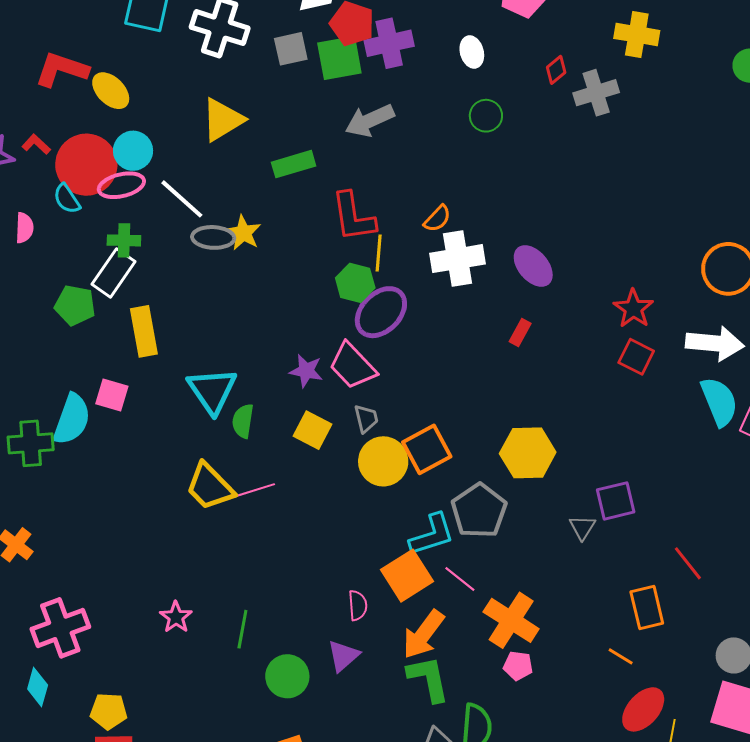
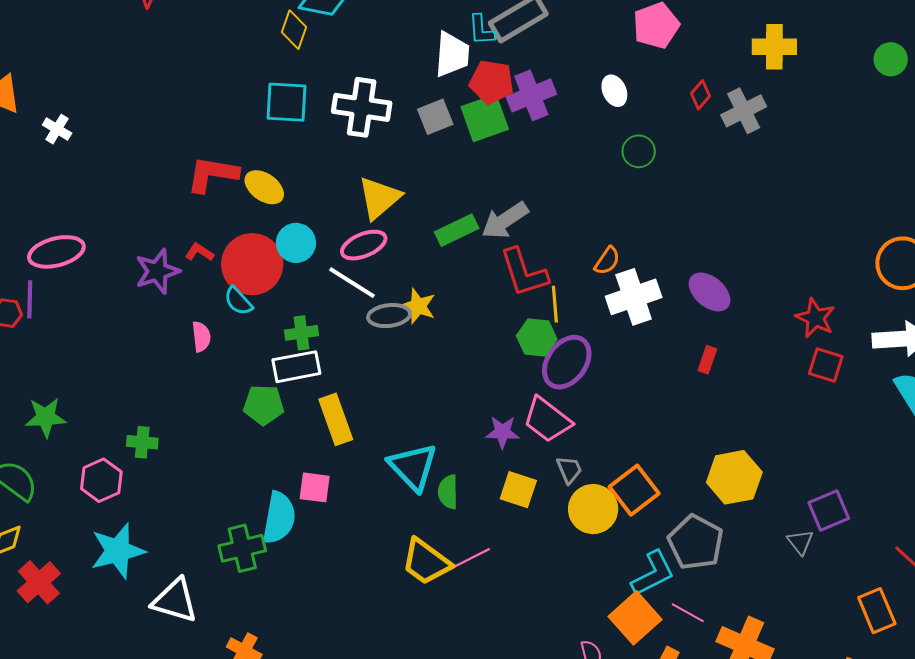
gray arrow: (370, 120) -> (505, 220), moved
pink ellipse: (121, 185) -> (364, 245), moved
white rectangle: (113, 273) -> (296, 367), turned 54

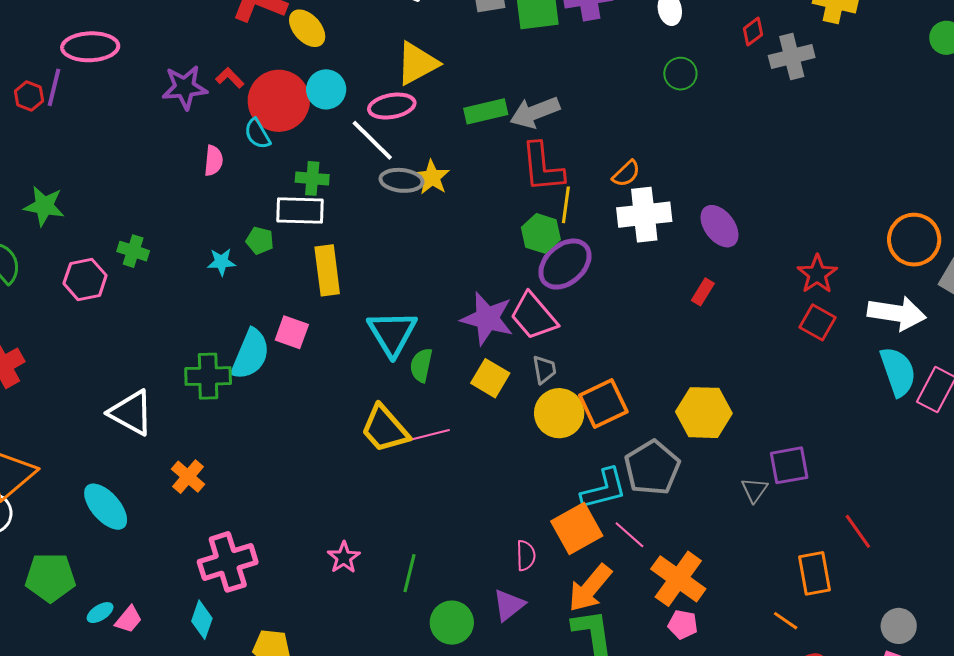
green pentagon: (264, 405) -> (260, 241), size x0.7
purple star: (502, 432) -> (487, 319), size x1.6
cyan star: (118, 551) -> (221, 262), moved, size x0.5

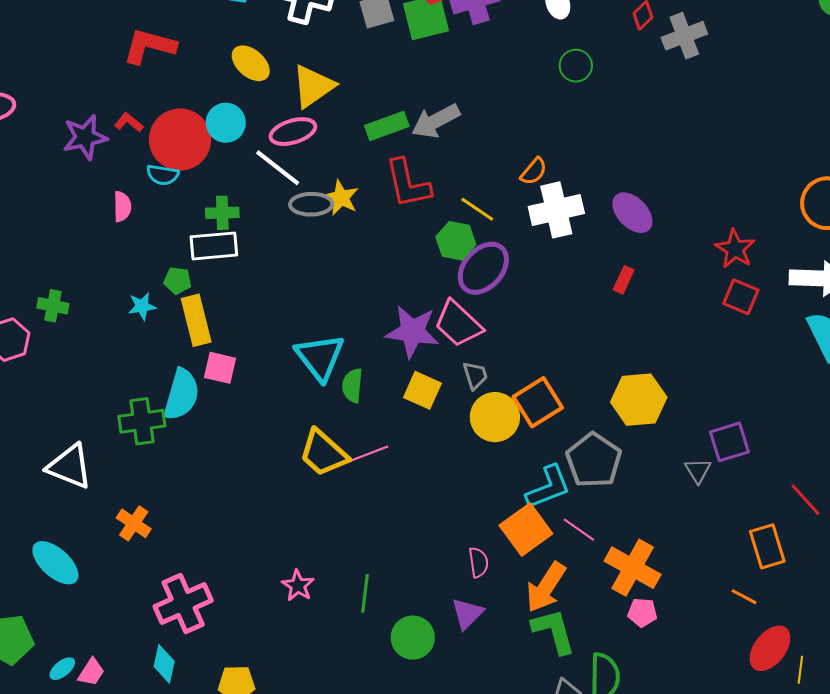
yellow ellipse: (307, 28) -> (251, 63), moved
cyan semicircle: (257, 134) -> (163, 175), turned -44
red L-shape: (542, 167) -> (408, 184), moved
yellow line: (566, 205) -> (477, 209), turned -57
yellow rectangle: (327, 270) -> (196, 320), moved

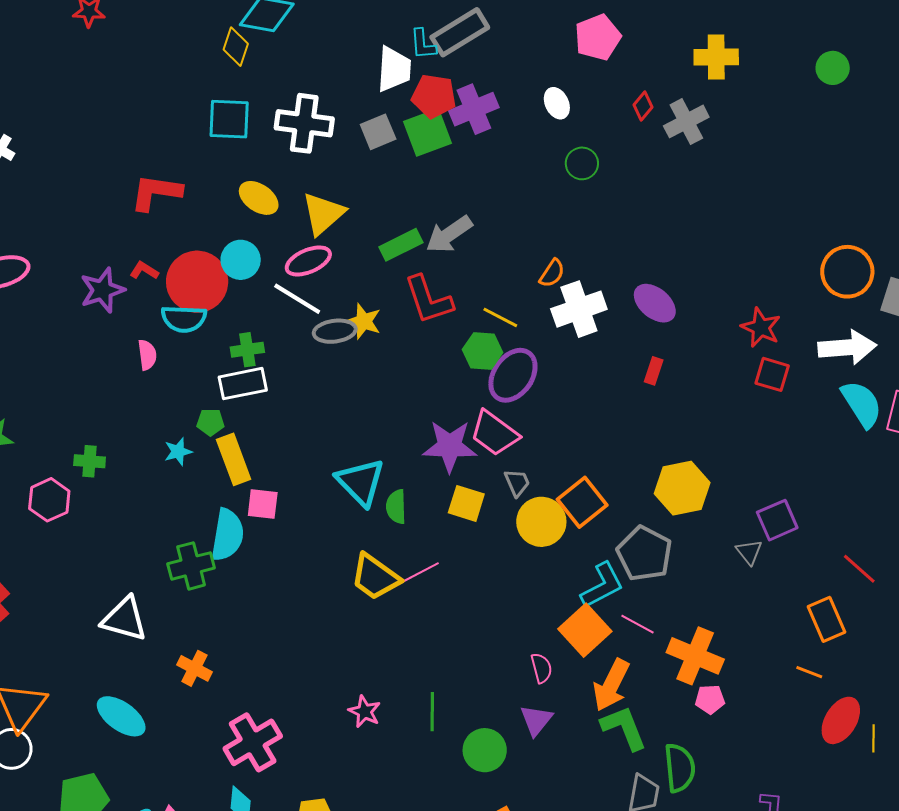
cyan semicircle: (163, 175) -> (184, 319), size x1.4

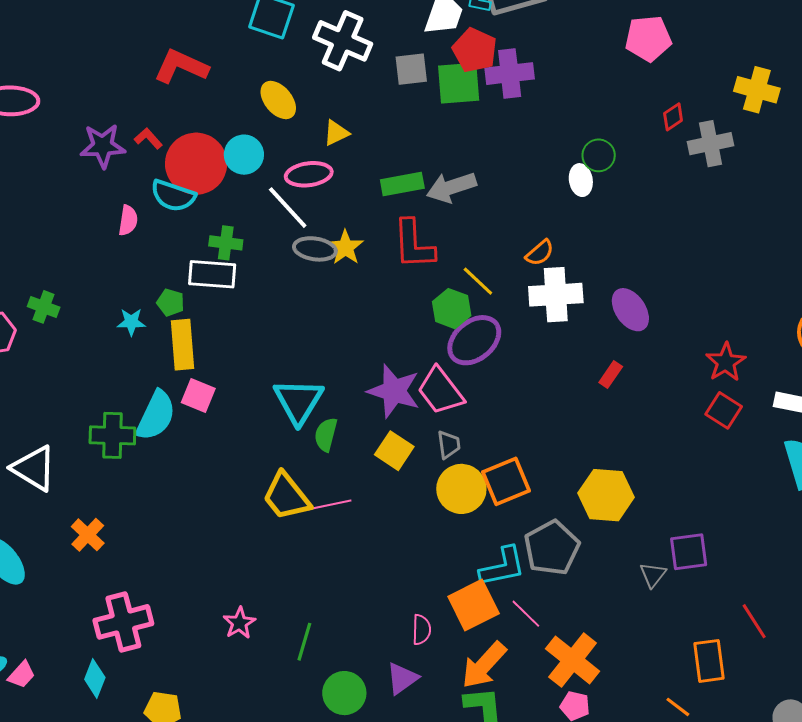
white ellipse: (557, 103) -> (581, 180), moved
yellow triangle: (323, 214) -> (336, 133), size x0.6

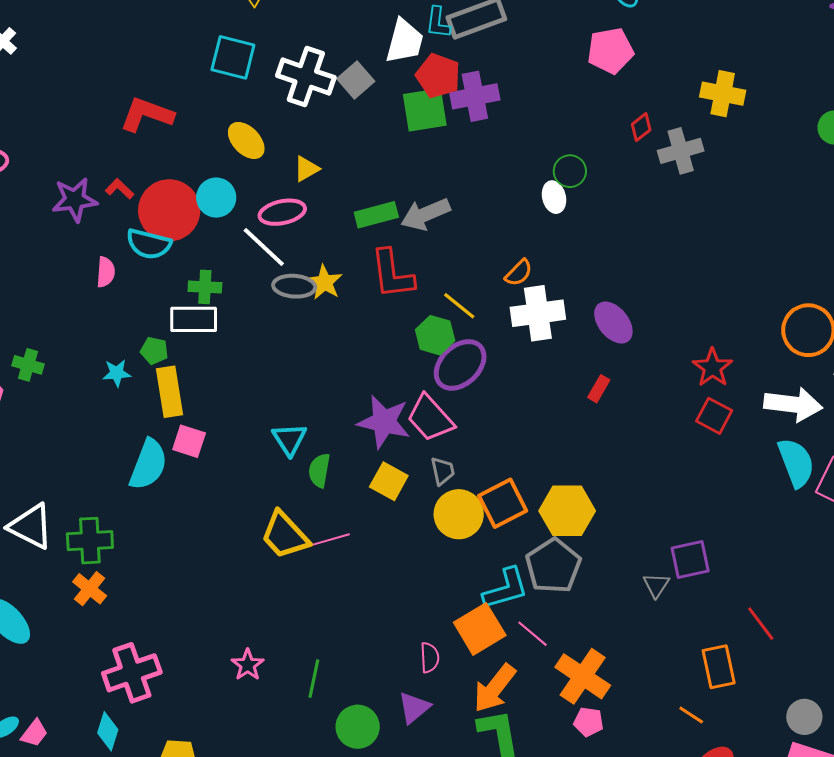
gray square: (411, 69) -> (356, 80), moved, turned -30
cyan triangle: (298, 401) -> (289, 439), size x0.7
green cross: (112, 435) -> (90, 541), moved
yellow hexagon: (606, 495) -> (567, 511), moved

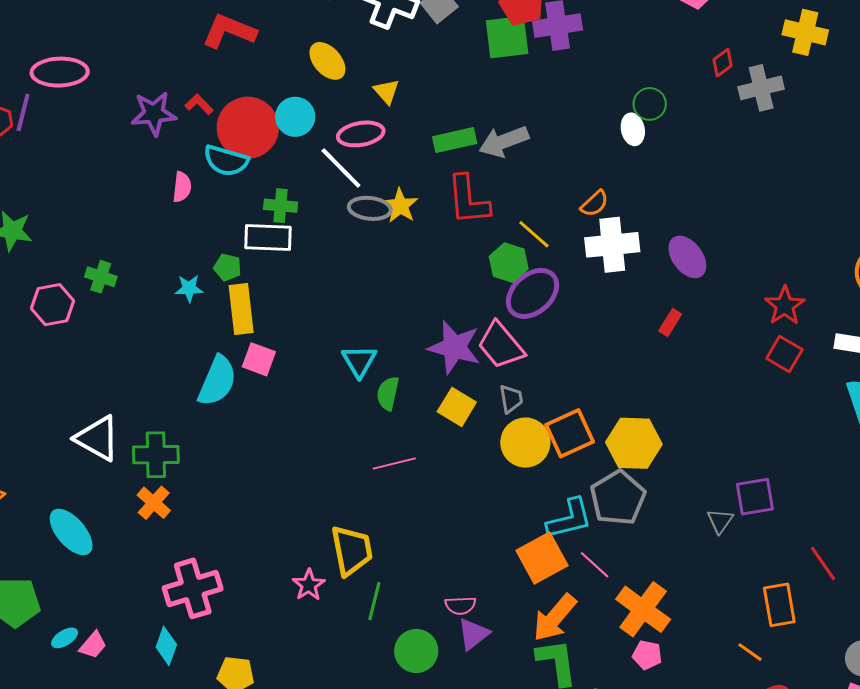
yellow triangle: (306, 169) -> (386, 91), turned -44
yellow trapezoid: (285, 535) -> (352, 550), moved, turned -150
pink semicircle: (430, 658) -> (460, 605), moved, turned 88

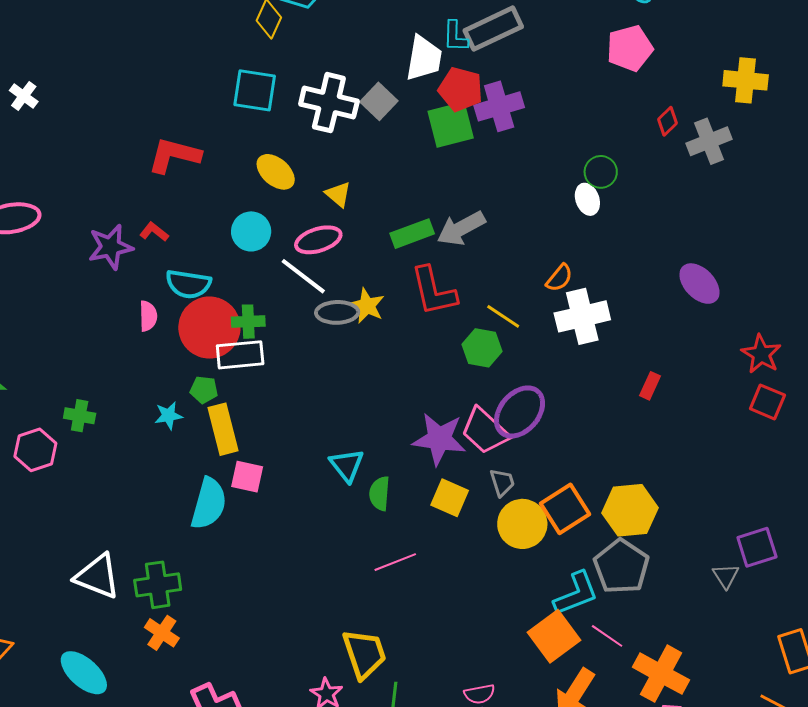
red circle: (248, 128) -> (209, 328), moved
purple ellipse: (687, 257) -> (699, 284), moved
purple ellipse: (533, 293) -> (520, 412), moved

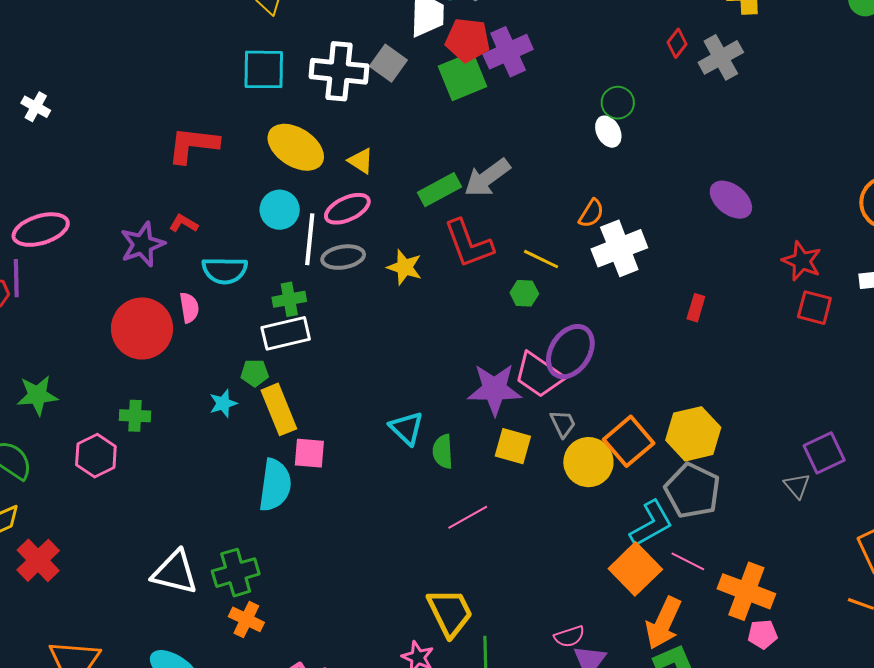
yellow ellipse: (276, 172) -> (296, 147), size x1.4
white line: (303, 276) -> (310, 239), moved, turned 66
gray ellipse: (337, 312) -> (343, 257), moved
red circle: (209, 328) -> (142, 328), moved
green hexagon: (482, 348) -> (524, 293), size x0.7

